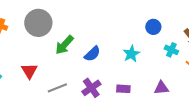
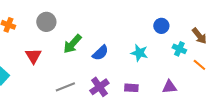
gray circle: (38, 23) -> (46, 22), size x0.7
cyan star: (131, 54) -> (139, 53), turned -30
red triangle: (29, 71) -> (33, 56), moved

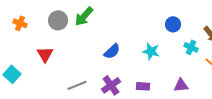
green arrow: (72, 44) -> (84, 16), moved

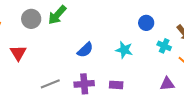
purple cross: (111, 85) -> (84, 84), turned 30
purple triangle: (181, 85) -> (167, 84), moved

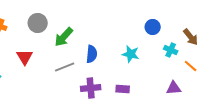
green arrow: (57, 15) -> (64, 37), moved
blue semicircle: (85, 50) -> (92, 54), turned -42
gray line: (50, 84) -> (65, 67), moved

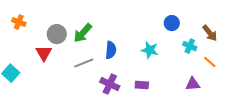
gray circle: (38, 23) -> (57, 34), moved
purple cross: (91, 88) -> (110, 84), turned 30

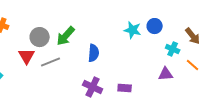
cyan star: (150, 50) -> (133, 30), moved
gray line: (84, 63) -> (51, 62), moved
purple triangle: (193, 84) -> (166, 74), moved

